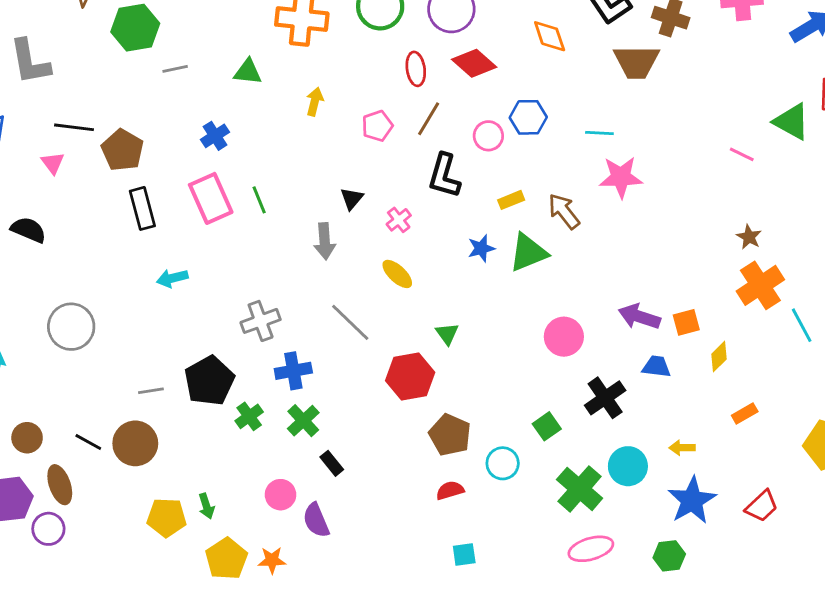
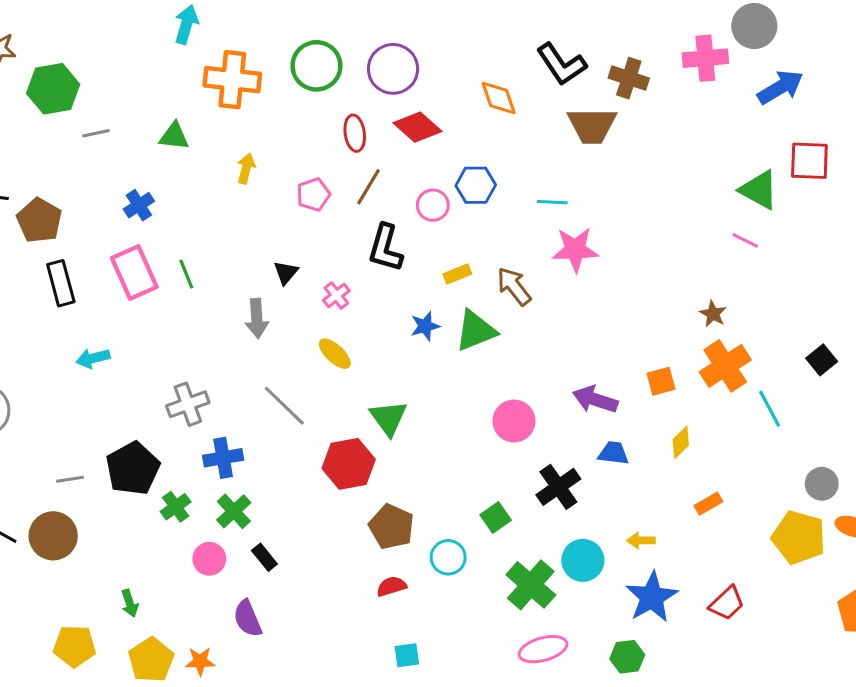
pink line: (742, 154) -> (745, 240), moved
orange square: (686, 322) -> (661, 381), moved
green triangle: (447, 334) -> (388, 418), size x1.5
pink circle: (280, 495) -> (209, 559), moved
yellow pentagon: (167, 517) -> (75, 646), moved

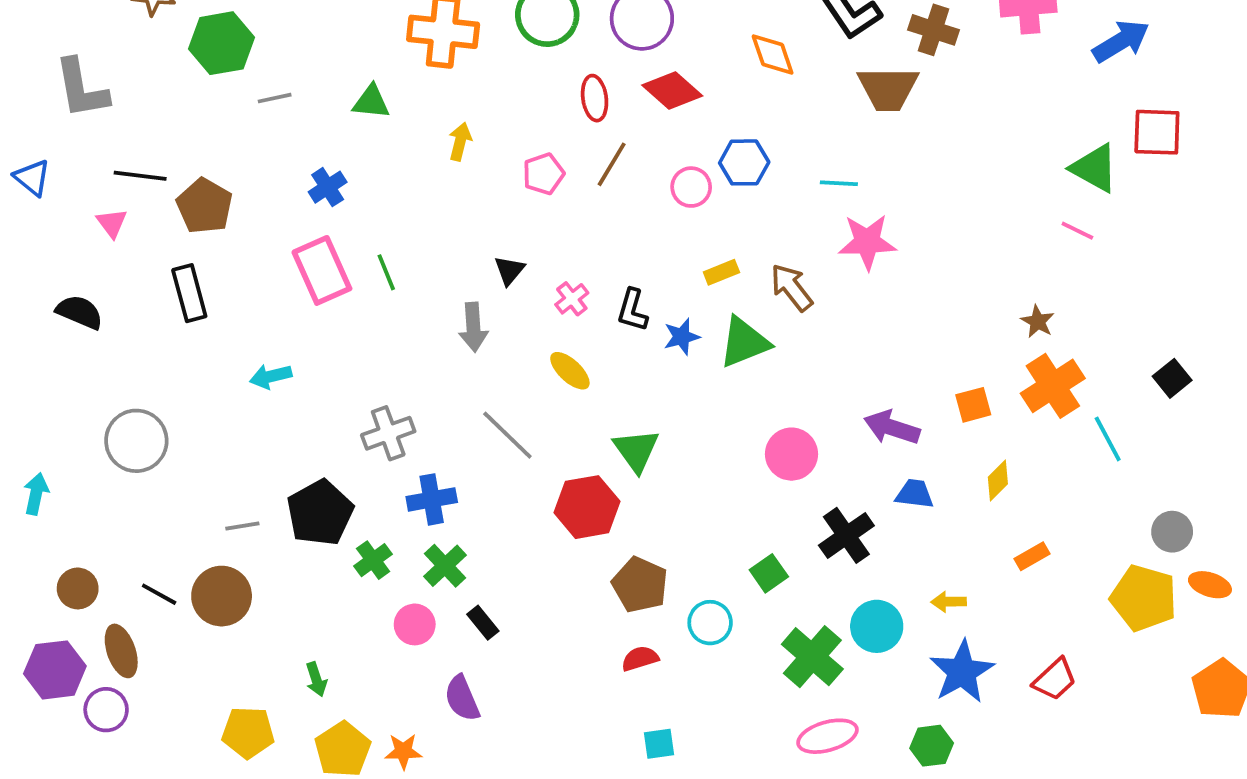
black L-shape: (385, 248) -> (632, 310), moved, size x0.7
black rectangle: (61, 283) -> (189, 293), moved

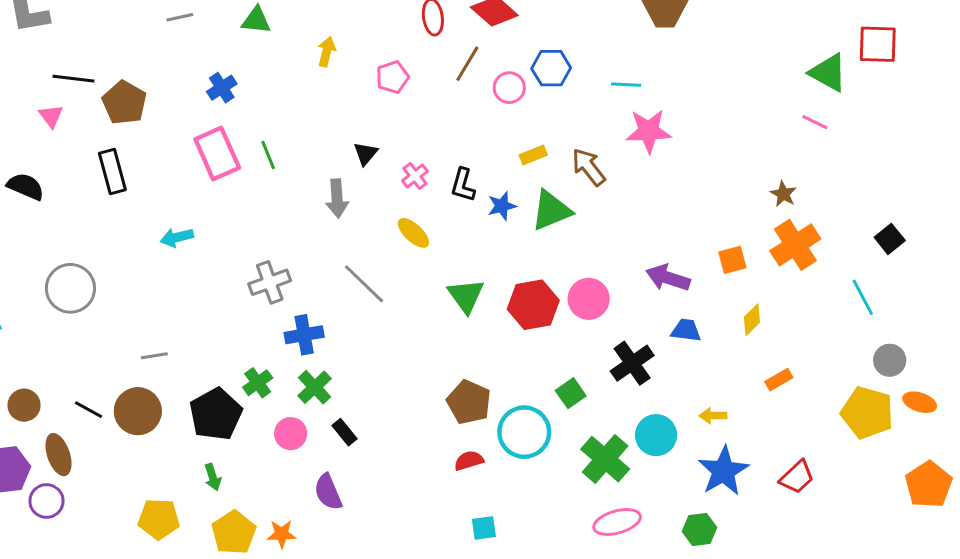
brown line: (612, 164) -> (467, 64), moved
cyan line: (1108, 439) -> (863, 297), moved
red hexagon: (587, 507) -> (533, 305), moved
black pentagon: (320, 513) -> (216, 414), moved
cyan circle: (710, 623) -> (524, 432), size x1.5

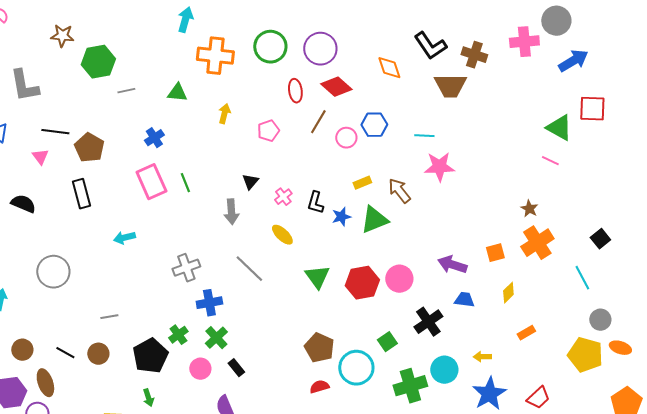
brown circle: (138, 411) -> (98, 354), size x0.7
green cross: (605, 459) -> (410, 386), turned 32

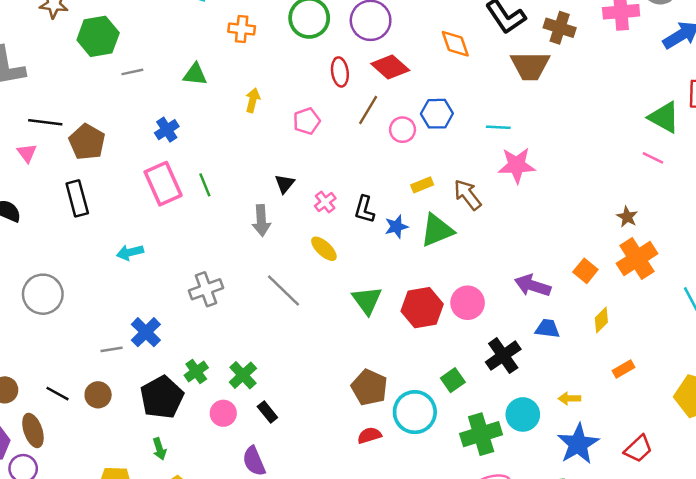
orange cross: (215, 56) -> (242, 29), size x0.6
orange square: (495, 253) -> (585, 271), turned -36
blue cross: (209, 303) -> (146, 332), moved, turned -35

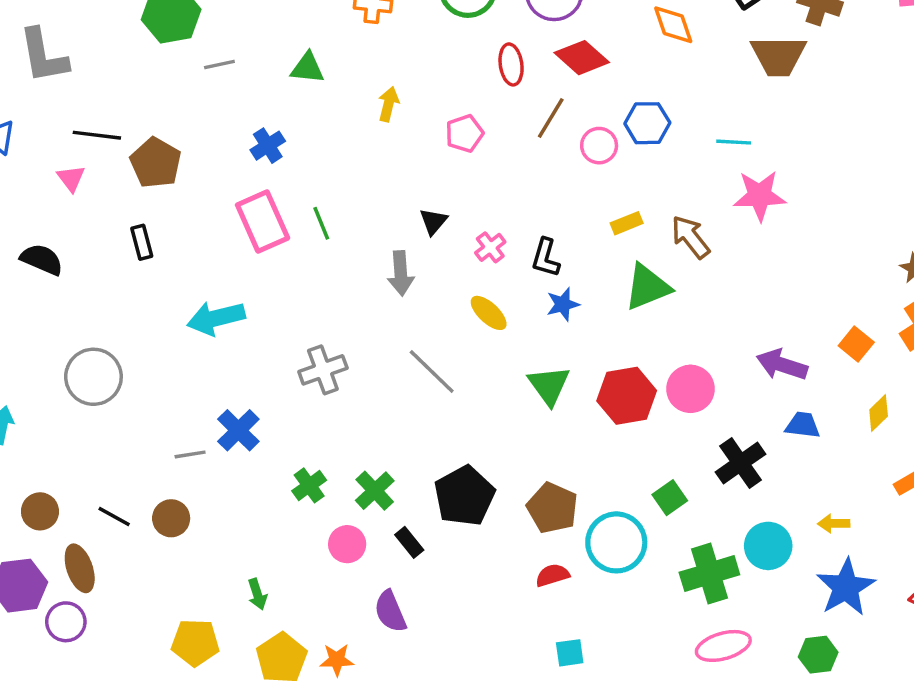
black rectangle: (77, 198) -> (142, 242), size x0.7
blue star: (396, 227) -> (563, 304), moved
cyan arrow: (130, 252) -> (216, 318), size x1.5
black pentagon: (162, 397) -> (464, 496), moved

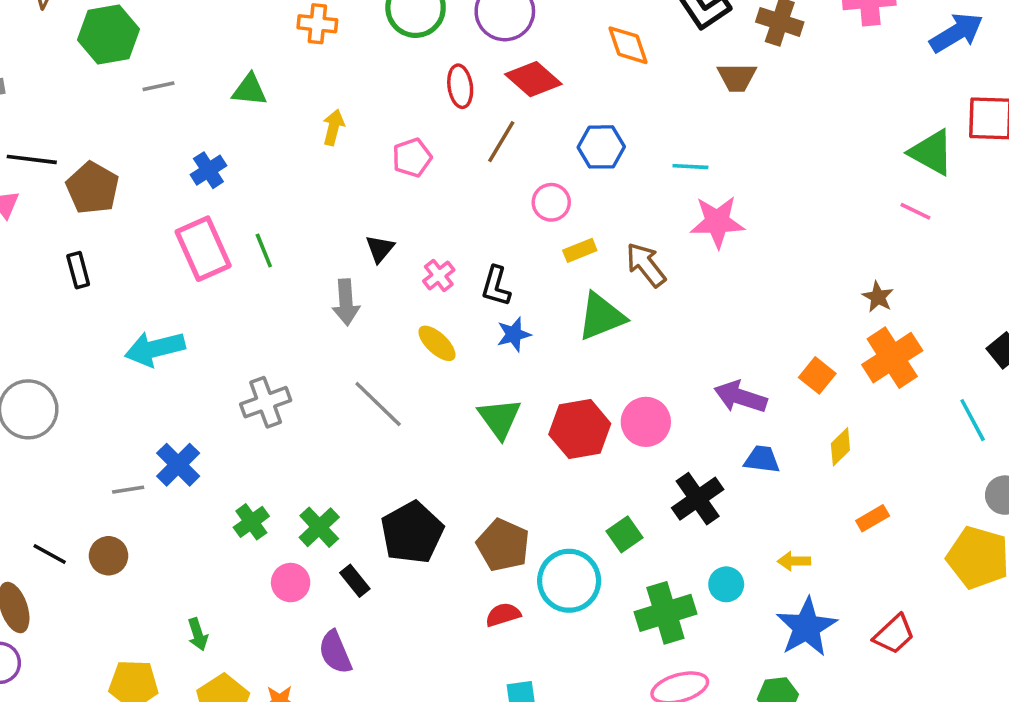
brown trapezoid: (778, 56) -> (737, 77), size x0.7
pink circle: (599, 146) -> (551, 202), moved
cyan circle: (768, 546) -> (726, 584), size x0.7

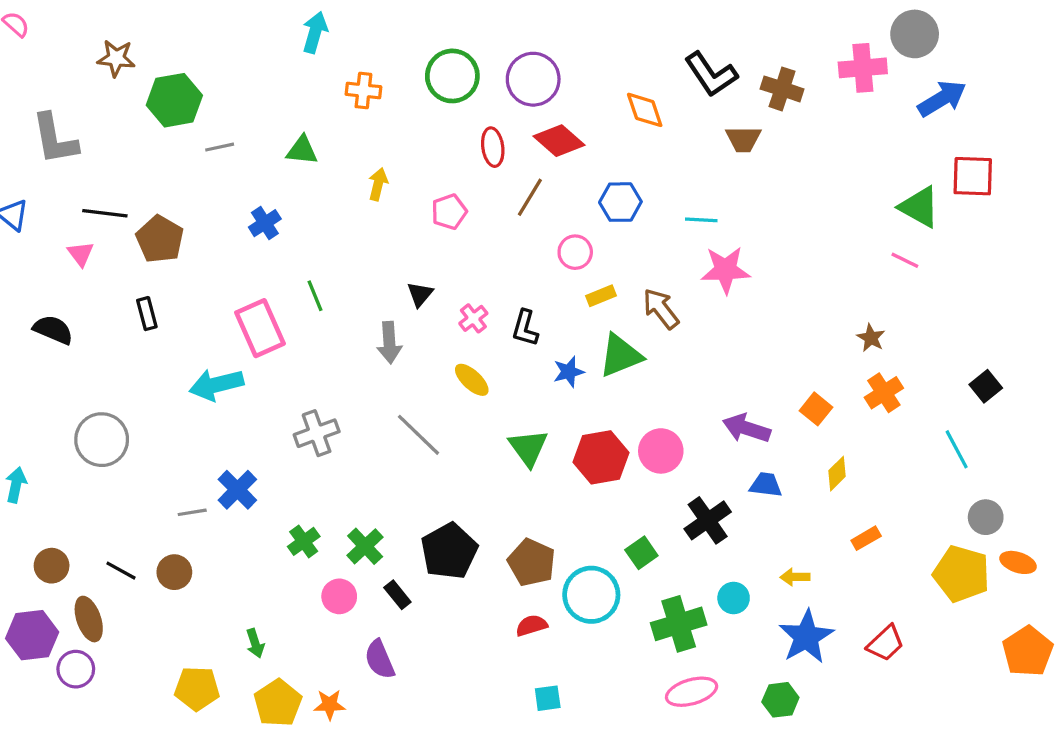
pink rectangle: (203, 249) -> (260, 328), moved
blue star: (514, 334) -> (569, 372), moved
orange cross: (892, 358) -> (884, 393), size x0.7

